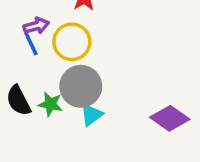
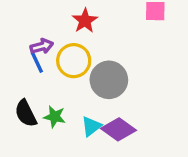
gray circle: (81, 86) -> (109, 80), moved
purple diamond: (170, 118) -> (118, 129), moved

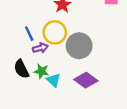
purple arrow: (42, 46) -> (40, 48), moved
cyan triangle: (91, 126) -> (54, 80), moved, turned -40

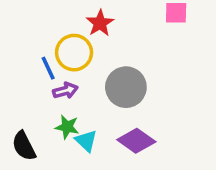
yellow circle: (55, 32) -> (74, 53), moved
black semicircle: (21, 69) -> (24, 146), moved

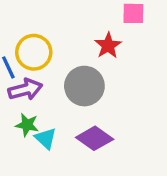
red star: (100, 23) -> (108, 46), moved
purple arrow: (65, 91) -> (25, 89), size x1.4

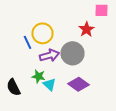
purple arrow: (25, 89) -> (50, 55), moved

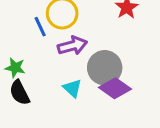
gray circle: (72, 53) -> (105, 68), moved
green star: (38, 76) -> (15, 68), moved

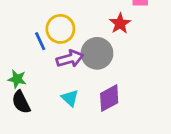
gray circle: (105, 68) -> (97, 53), moved
purple diamond: (115, 88) -> (109, 98), turned -64

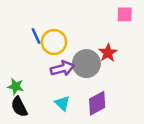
red star: (120, 24) -> (108, 53), moved
blue line: (40, 41) -> (36, 36), moved

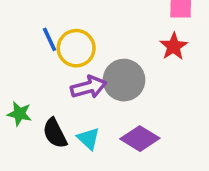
red star: (108, 53) -> (174, 46), moved
purple diamond: (97, 103) -> (140, 139), turned 60
black semicircle: (19, 107) -> (55, 133), moved

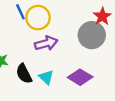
gray circle: (124, 80) -> (92, 35), moved

